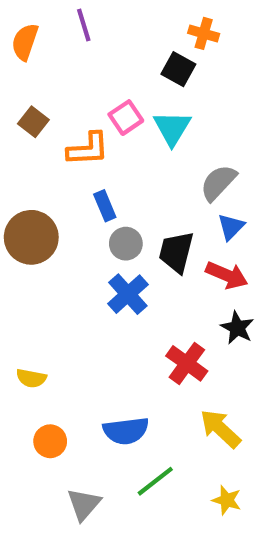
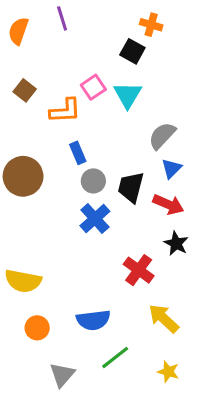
yellow semicircle: (31, 378) -> (23, 281), size x1.6

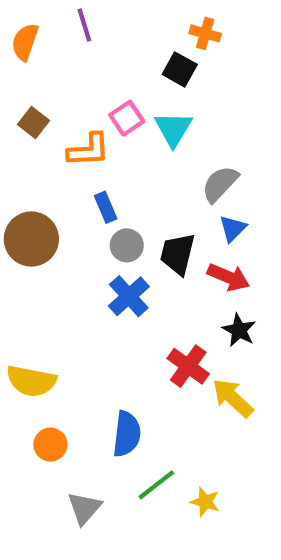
yellow arrow: (164, 318) -> (233, 398), moved
blue semicircle: (93, 320) -> (127, 434), turned -76
yellow star: (168, 372) -> (205, 502), moved

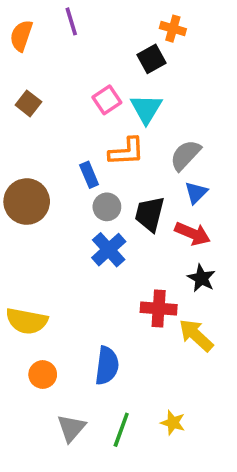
black square: (180, 69) -> (151, 59), turned 32
orange L-shape: (89, 150) -> (127, 152), moved
red cross: (188, 366) -> (159, 309), turned -32
green line: (156, 485) -> (121, 430), moved, turned -32

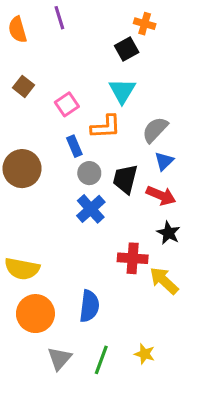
orange semicircle: (21, 36) -> (18, 30), turned -35
pink square: (107, 100) -> (67, 104), moved
orange circle: (43, 374) -> (35, 314), size x1.6

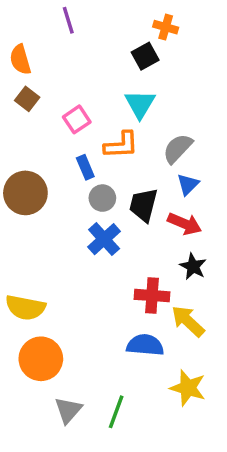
orange semicircle: (18, 30) -> (20, 60), moved
blue semicircle: (89, 306) -> (145, 345), moved, turned -92
yellow star: (145, 354) -> (188, 388), moved, size x1.5

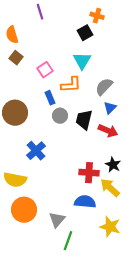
blue cross: (104, 239) -> (36, 151), moved
black star: (193, 266) -> (113, 165), moved
gray triangle: (68, 410) -> (57, 220), moved

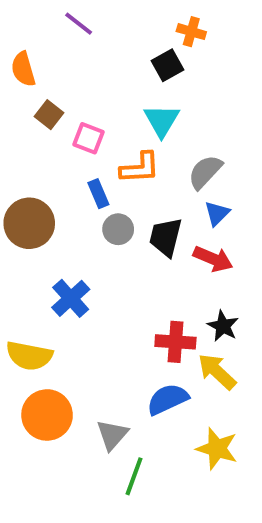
purple line: (40, 12) -> (79, 24), turned -35
brown square: (16, 58) -> (49, 115), moved
pink square: (45, 70) -> (89, 138), turned -35
blue semicircle: (85, 202) -> (168, 399), turned -30

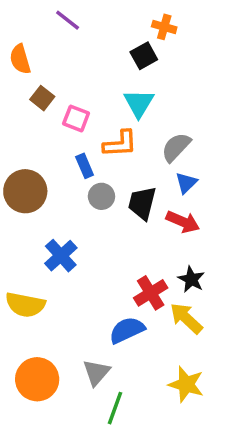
red cross: (175, 342) -> (151, 293), turned -36
blue semicircle: (168, 399) -> (127, 330), moved
orange circle: (47, 415) -> (37, 379), moved

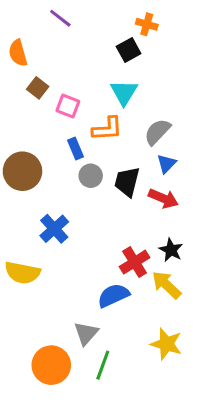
orange circle: (37, 379) -> (51, 365), moved

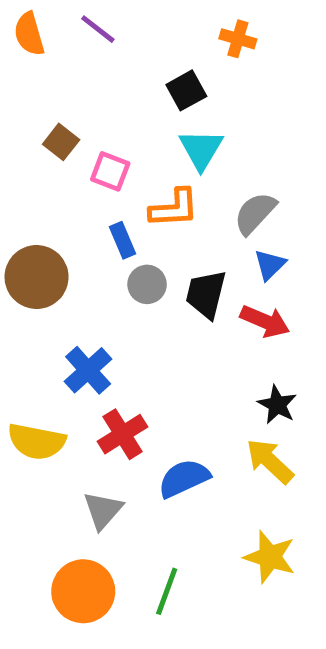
black square: (129, 50) -> (186, 90), moved
orange semicircle: (18, 53) -> (29, 34), moved
red cross: (135, 262) -> (122, 434), moved
gray triangle: (86, 333) -> (103, 510), moved

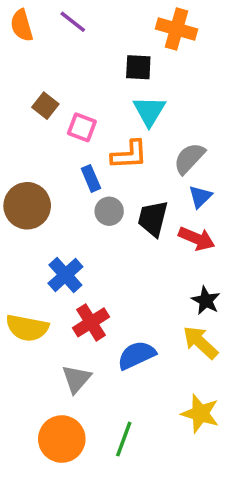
orange cross: (238, 39) -> (177, 29), size x1.5
black square: (186, 90) -> (138, 67), turned 32

